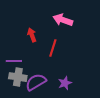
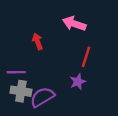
red line: (53, 48) -> (86, 57), moved
purple star: (65, 83) -> (78, 82), moved

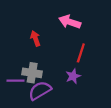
purple line: (16, 72) -> (15, 81), moved
gray cross: (21, 91) -> (32, 73), moved

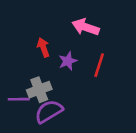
gray cross: (32, 73) -> (39, 90), turned -30
purple star: (73, 76) -> (68, 61), moved

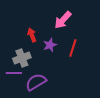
pink arrow: (86, 27) -> (63, 20), turned -66
gray cross: (39, 90) -> (22, 58), moved

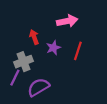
pink arrow: (63, 20) -> (67, 21), turned -144
purple line: (14, 73) -> (15, 78), turned -63

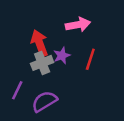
red arrow: (34, 37) -> (40, 43), size x1.5
gray cross: (23, 62) -> (42, 63), moved

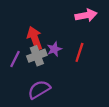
pink arrow: (78, 25) -> (86, 15), moved
purple line: (17, 90) -> (15, 59), moved

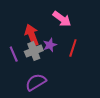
pink arrow: (86, 15) -> (62, 19), moved, turned 48
purple line: (15, 59) -> (14, 54), turned -49

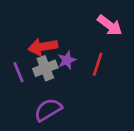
pink arrow: (62, 19) -> (110, 25), moved
red arrow: (32, 35) -> (43, 47), turned -80

